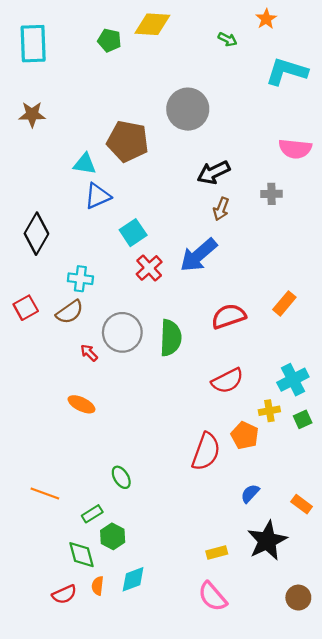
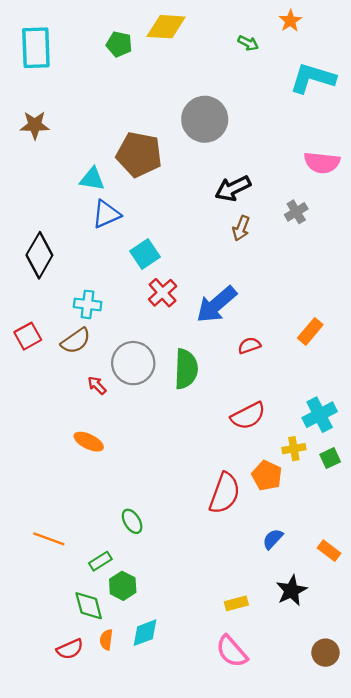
gray cross: (272, 194) -> (296, 212), turned -30
blue arrow: (199, 255) -> (216, 304), moved
red semicircle: (229, 316) -> (249, 345), size x0.6
black star: (267, 541) -> (291, 590), size x0.7

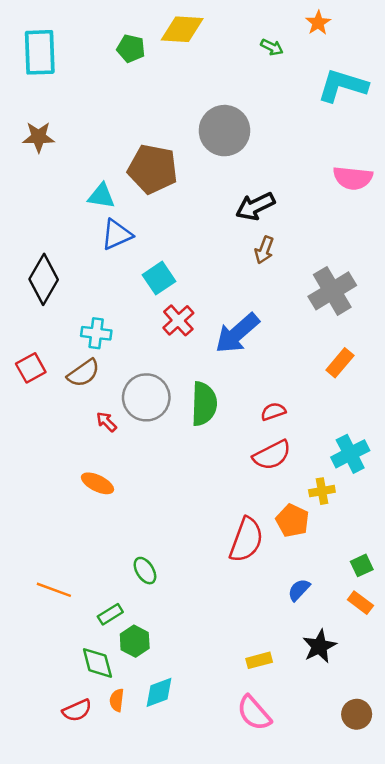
gray cross: (296, 212) -> (332, 291), moved, size x1.8
red semicircle: (249, 345) -> (273, 412), moved
green square: (330, 458) -> (362, 565), moved

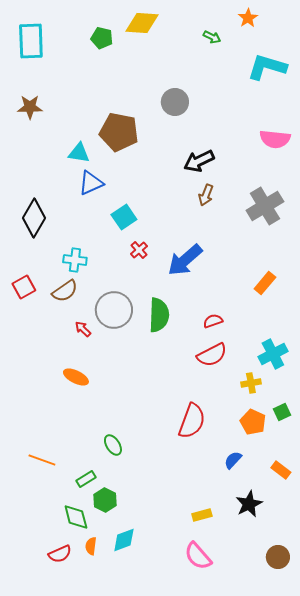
gray circle: (224, 131) -> (175, 102), size x0.7
gray cross: (332, 291) -> (265, 206), moved
red cross: (178, 320) -> (139, 250), size x0.7
orange pentagon: (292, 521) -> (253, 422), moved
green square: (362, 565) -> (282, 412), moved

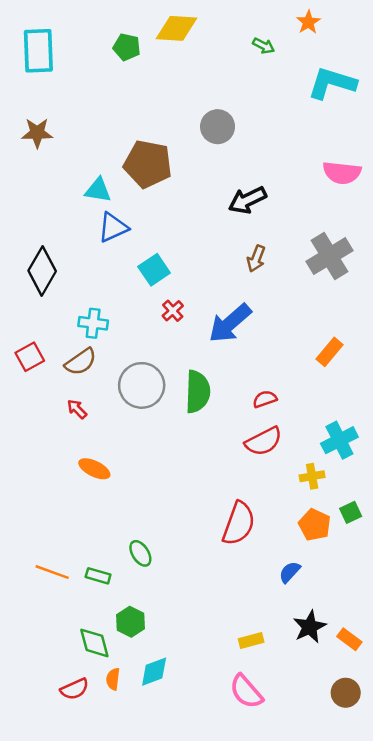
brown arrow: (206, 195) -> (256, 259), moved
red arrow: (83, 329) -> (77, 409), moved
orange rectangle: (281, 470) -> (349, 639), moved
green rectangle: (86, 479) -> (98, 576), moved, turned 48

